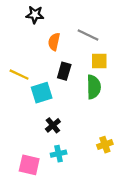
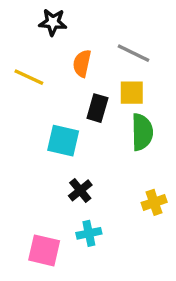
yellow square: (99, 61) -> (132, 93), moved
yellow line: (19, 75) -> (29, 77), moved
cyan square: (42, 93) -> (63, 141), turned 30
yellow cross: (105, 145) -> (154, 202), moved

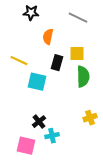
gray line: (133, 53) -> (78, 18), moved
yellow line: (29, 77) -> (19, 61), moved
black cross: (80, 190) -> (39, 122), moved

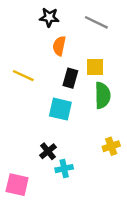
black star: (31, 13) -> (49, 17), moved
cyan square: (37, 82) -> (60, 109), moved
pink square: (26, 146) -> (17, 185), moved

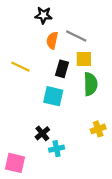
gray line: (96, 22) -> (76, 36), moved

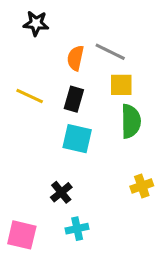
black star: (43, 15) -> (36, 23), moved
black rectangle: (62, 69) -> (74, 99), moved
cyan cross: (57, 149) -> (77, 229), moved

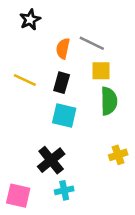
black star: (36, 23) -> (30, 20), turned -30
black cross: (61, 192) -> (51, 160), size x1.5

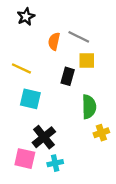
black rectangle: (62, 83) -> (68, 76), moved
green semicircle: (109, 101) -> (89, 107), moved
cyan square: (64, 115) -> (30, 99), moved
pink square: (18, 196) -> (25, 159), moved

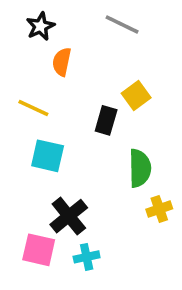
gray line: (79, 37) -> (122, 25), moved
orange semicircle: (54, 41) -> (62, 62), moved
yellow square: (87, 61) -> (136, 95), turned -36

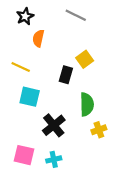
black cross: (69, 216) -> (54, 125), moved

